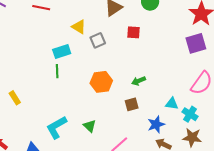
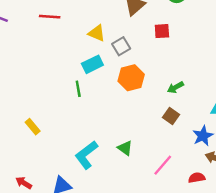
cyan rectangle: (62, 51) -> (92, 64), moved
orange hexagon: (101, 82) -> (131, 78), moved
brown square: (132, 104) -> (171, 116), turned -32

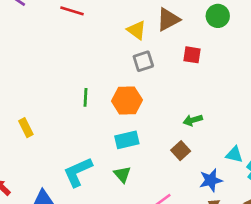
yellow triangle: (97, 33) -> (137, 30), moved
cyan rectangle: (92, 64) -> (127, 140), moved
orange hexagon: (131, 78) -> (127, 100), moved

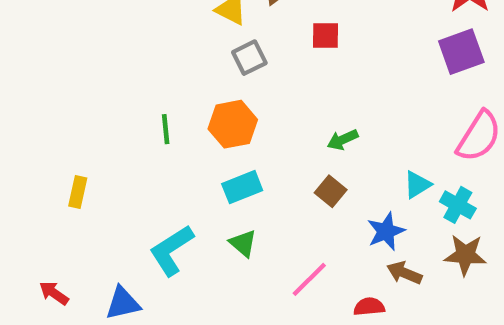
yellow rectangle: (26, 128) -> (78, 192), turned 48
cyan triangle: (234, 155) -> (417, 185), turned -36

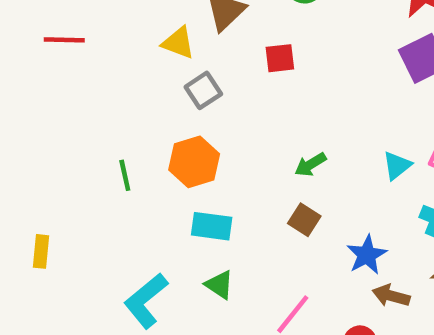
cyan triangle: (417, 185) -> (397, 165), moved
cyan rectangle: (242, 187) -> (212, 226), turned 36

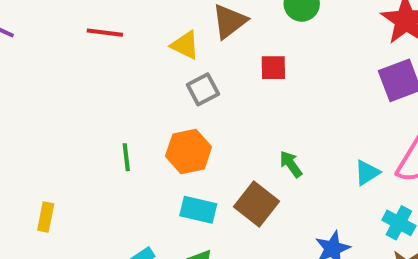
red line: (64, 40) -> (105, 33), moved
green arrow: (310, 165) -> (291, 164), turned 80
brown square: (304, 220) -> (257, 204), moved, size x1.5

